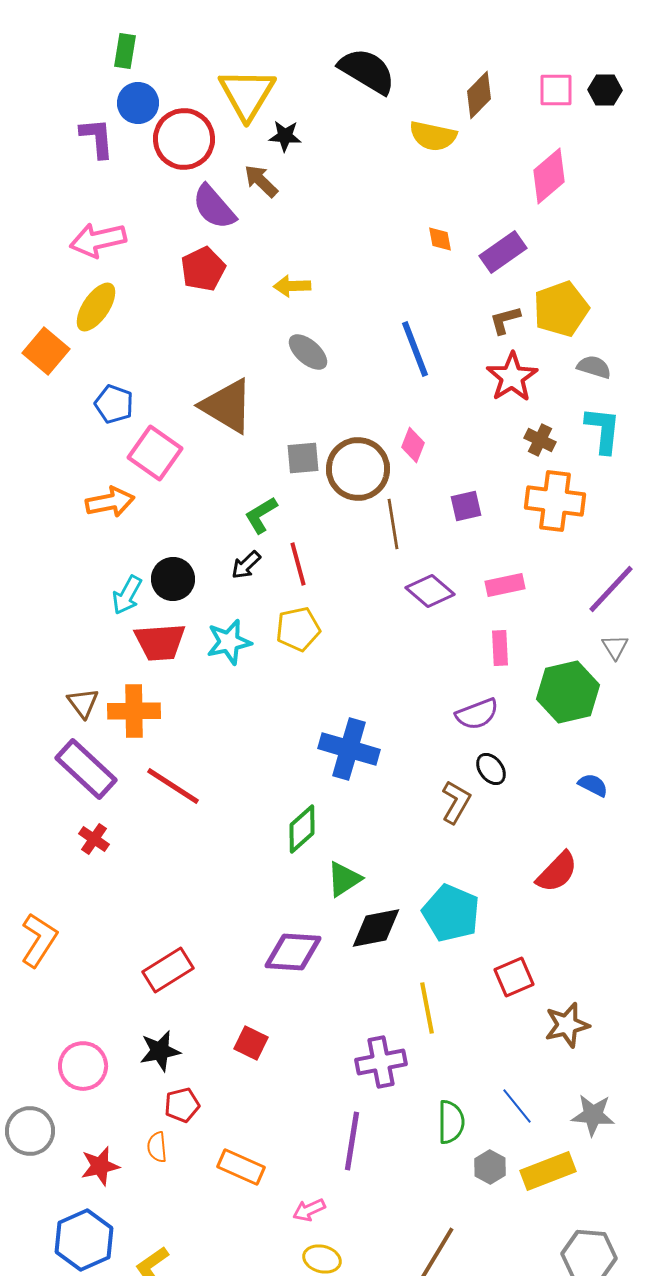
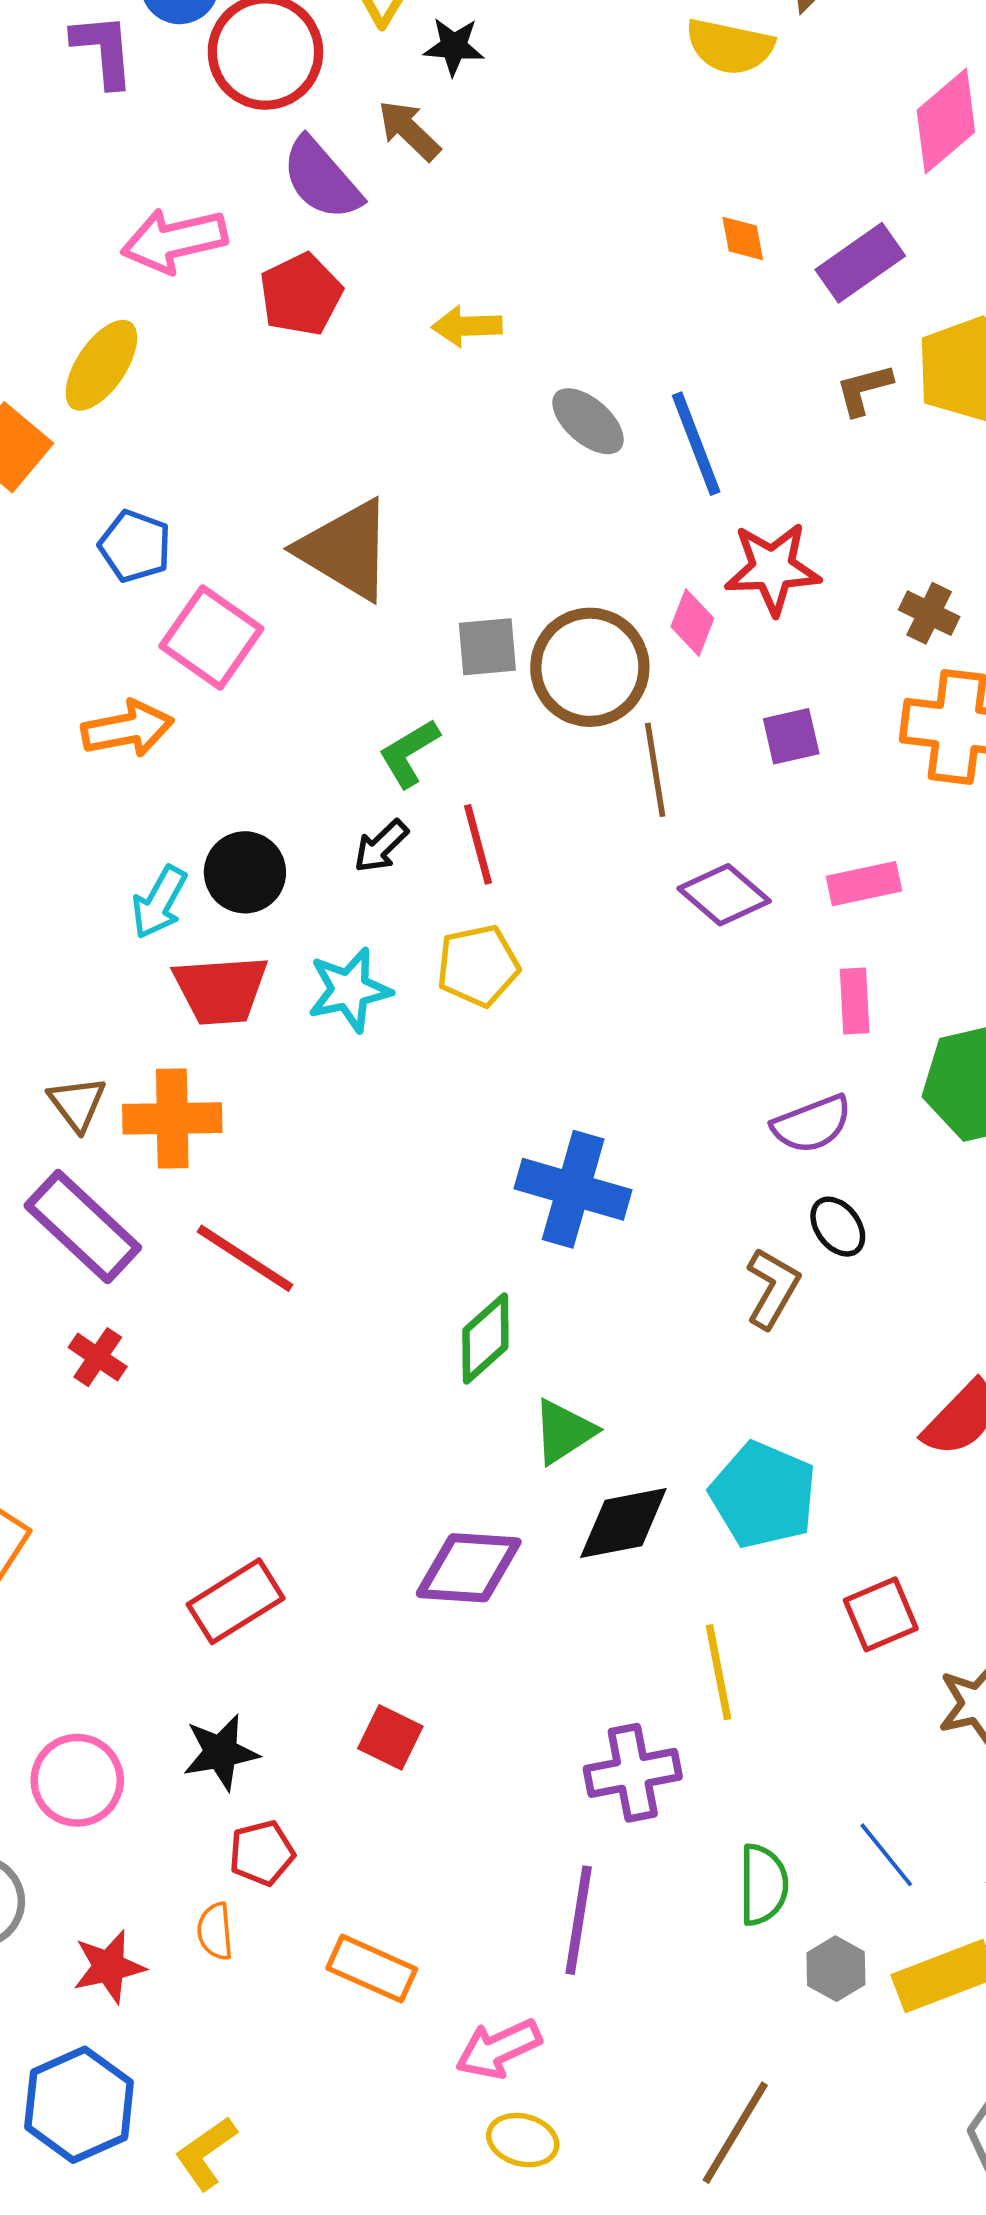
pink arrow: (98, 240) -> (174, 240), moved
gray ellipse: (308, 352) -> (588, 421), moved
red star: (512, 377) -> (773, 568), moved, turned 30
pink arrow: (309, 1210) -> (499, 2049), size x1.4

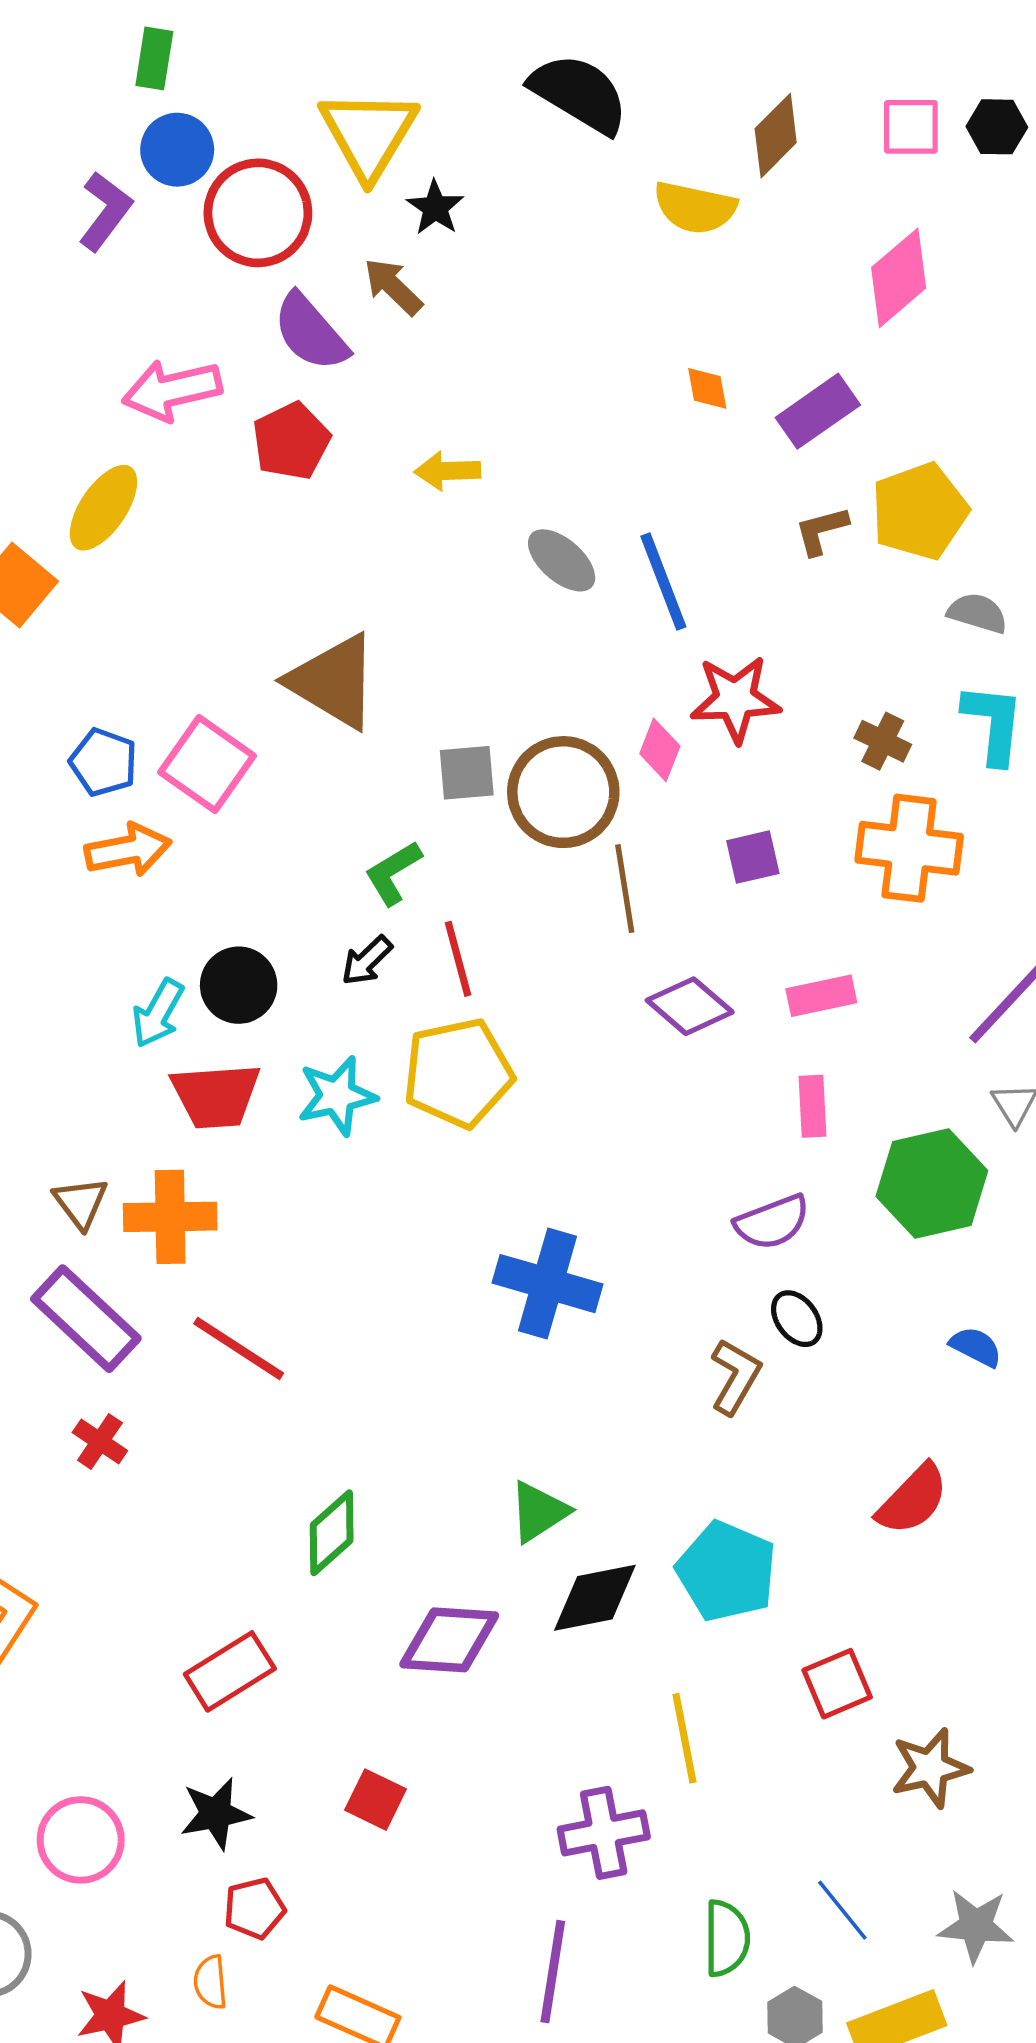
black star: (454, 46) -> (435, 208), turned 30
purple L-shape: (103, 50) -> (105, 211), turned 42
blue pentagon: (135, 546) -> (103, 762), moved
yellow pentagon: (478, 966) -> (458, 1073), size x1.4
green diamond: (485, 1338) -> (332, 1533), moved

